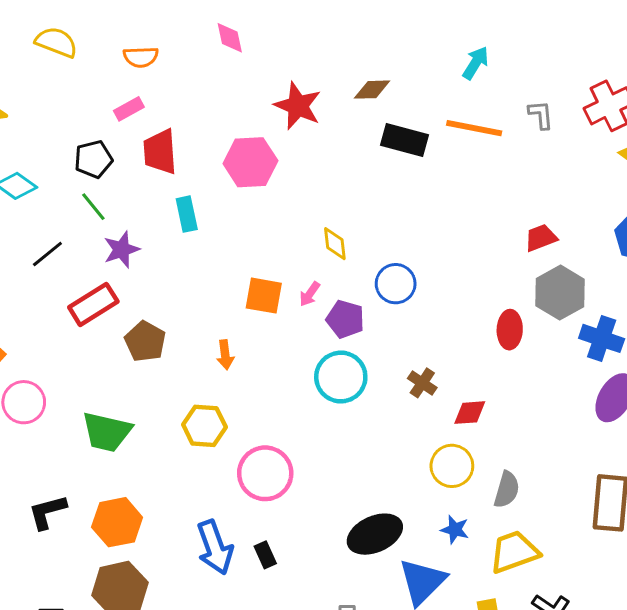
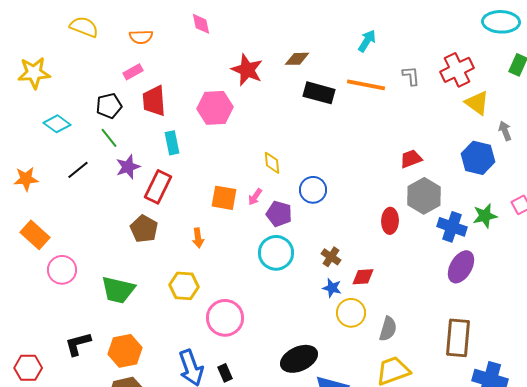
red rectangle: (93, 304) -> (158, 187), moved, turned -32
blue star: (455, 530) -> (332, 288), moved

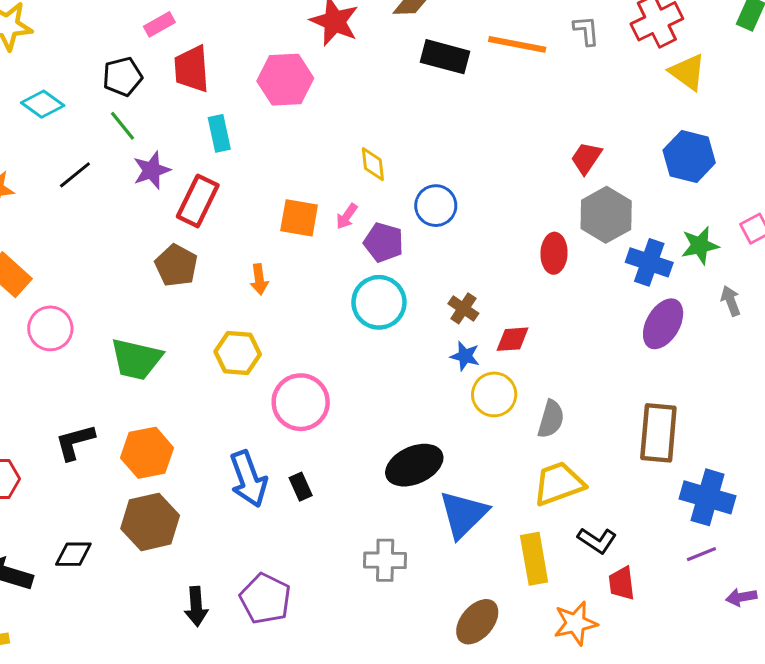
gray arrow: (505, 131) -> (731, 301), moved
red trapezoid: (411, 159) -> (586, 158), turned -35

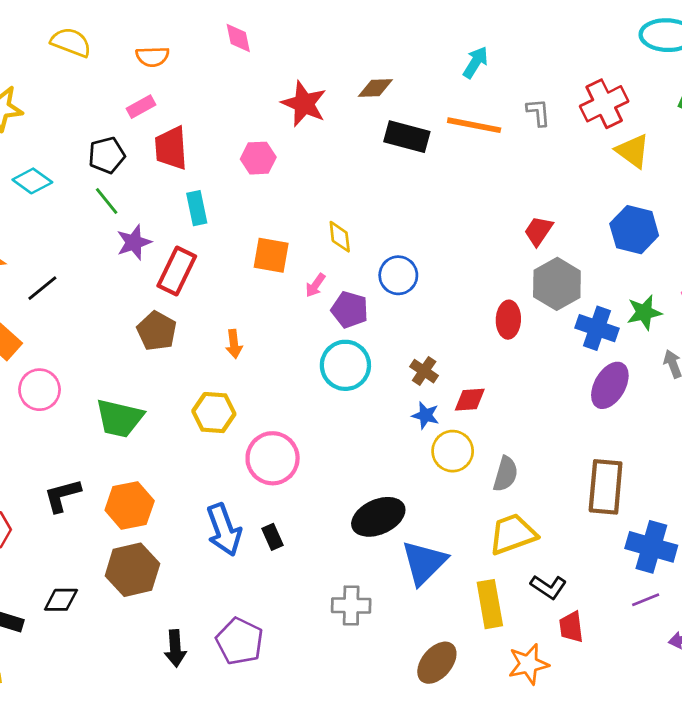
pink hexagon: (285, 80) -> (258, 158), size x0.7
black line: (75, 175) -> (42, 288), moved
orange square: (299, 218) -> (271, 255), moved

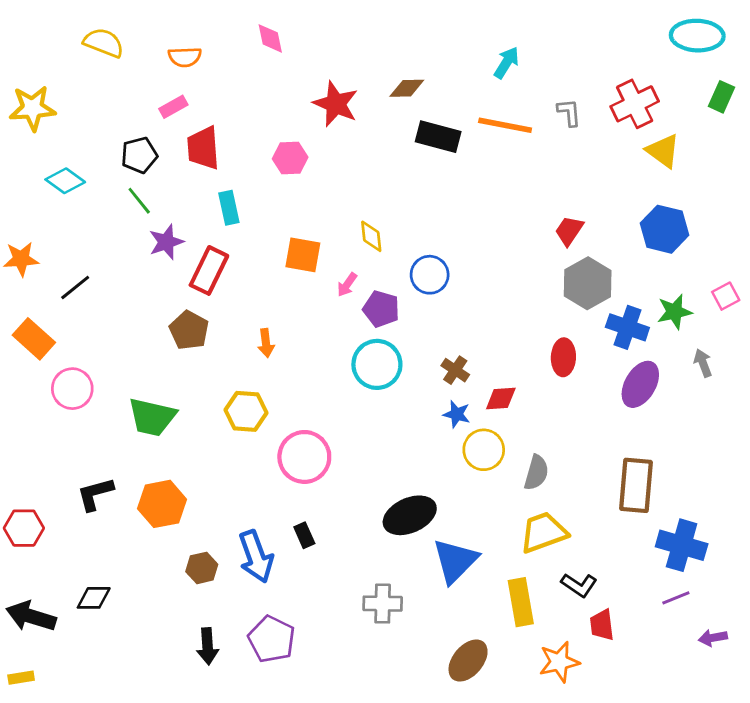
red ellipse: (508, 320) -> (563, 357), moved
blue arrow: (224, 530) -> (256, 557), moved
brown hexagon: (132, 570) -> (202, 568), moved, size x0.6

